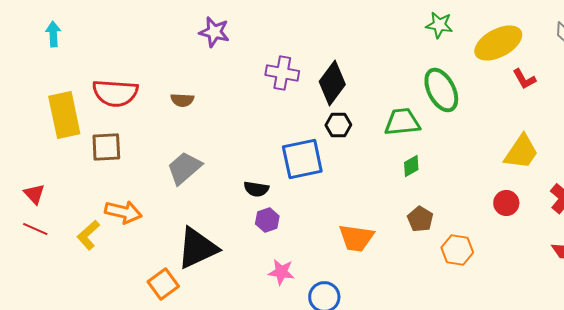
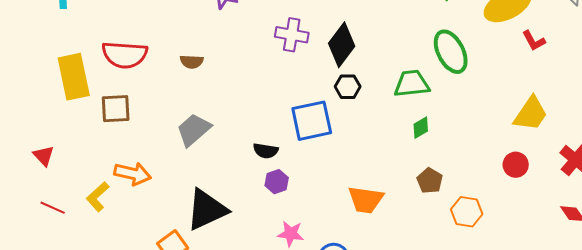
red line: (35, 229) -> (53, 208), moved

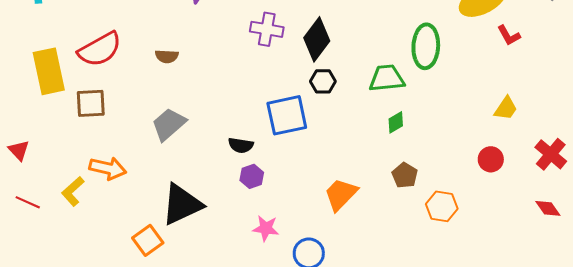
green ellipse: (451, 52) -> (426, 46), turned 30
red semicircle: (125, 55) -> (100, 49), turned -33
yellow trapezoid: (531, 114) -> (506, 108), size x0.7
orange trapezoid: (366, 200) -> (341, 194), turned 126

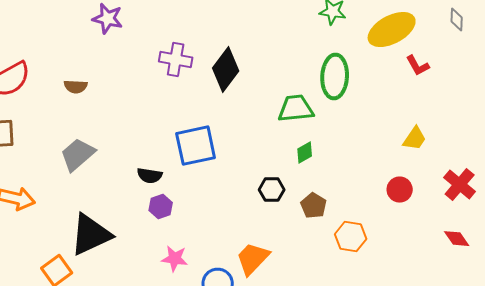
black hexagon: (323, 81) -> (272, 190), moved
orange trapezoid: (341, 194) -> (253, 259), moved

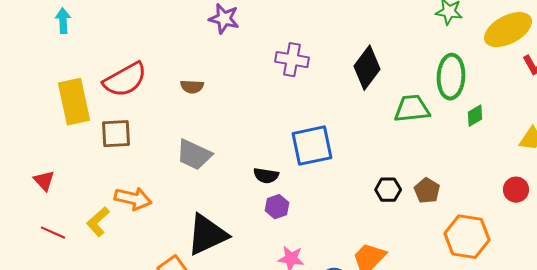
black diamond: (226, 70) -> (367, 68), moved
green diamond: (305, 153) -> (475, 116), moved
gray trapezoid: (78, 155) -> (194, 155), turned -114
brown pentagon: (314, 206) -> (427, 191), moved
orange hexagon: (351, 237) -> (467, 237), size x1.4

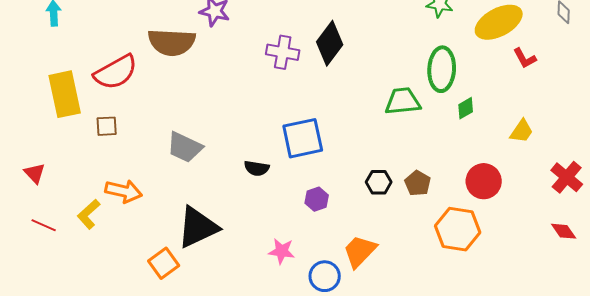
black diamond: (367, 68) -> (330, 43), moved
brown semicircle: (192, 87) -> (172, 42), moved, size x2.0
brown square: (116, 134) -> (107, 126), size x0.7
red circle: (516, 190) -> (484, 181), moved, size x1.4
purple hexagon: (277, 207) -> (317, 199), moved

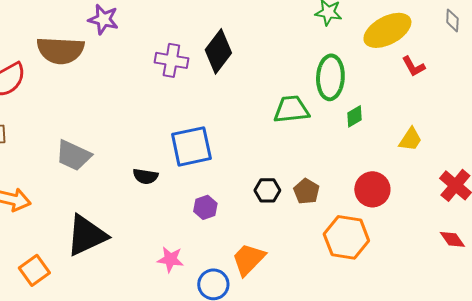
orange square: (164, 263) -> (34, 270), moved

